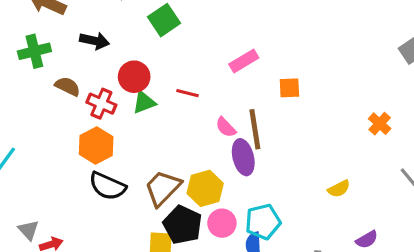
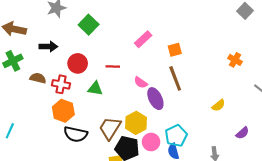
green triangle: (144, 102) -> (95, 89), moved, turned 42
brown line: (255, 129) -> (175, 78), moved

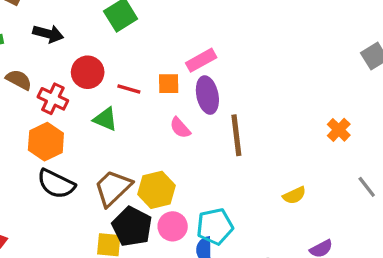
orange square: (175, 50) -> (169, 84), moved
red line: (113, 66) -> (129, 89), moved
purple ellipse: (155, 99) -> (207, 95), moved

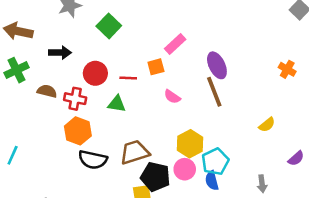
purple ellipse: (207, 95) -> (217, 65), moved
brown trapezoid: (113, 188) -> (135, 152), turned 40
yellow hexagon: (156, 190) -> (190, 144), moved

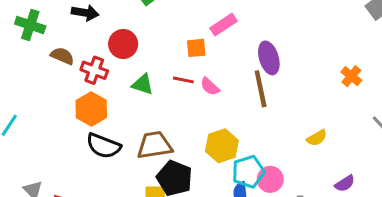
green cross: (16, 70) -> (30, 25), turned 35
red line: (128, 78) -> (183, 80), moved
pink circle: (185, 169) -> (270, 179), moved

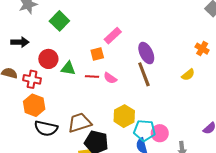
orange cross: (351, 76) -> (202, 49), moved
green triangle: (143, 84) -> (68, 68), moved
yellow semicircle: (317, 138) -> (188, 75), moved
cyan pentagon: (248, 172) -> (144, 130), turned 30

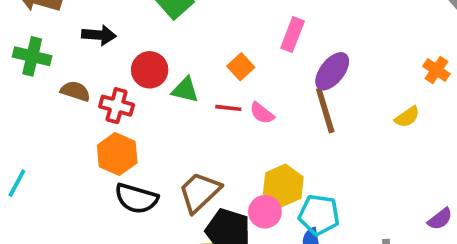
pink rectangle: (113, 36) -> (293, 35), moved, turned -30
purple ellipse: (146, 53) -> (332, 71), turned 60
orange square: (97, 54) -> (241, 67), turned -32
brown trapezoid: (80, 123) -> (200, 192), turned -30
pink circle: (160, 133) -> (265, 212), moved

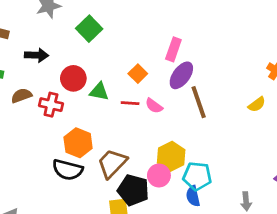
purple ellipse: (332, 71) -> (181, 75), moved
brown semicircle: (75, 91) -> (21, 96), turned -36
orange hexagon: (117, 154) -> (78, 143), moved

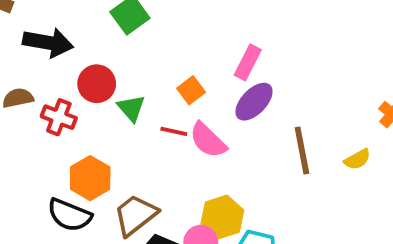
black arrow: (37, 55) -> (48, 43), size x1.4
green triangle: (99, 92) -> (131, 108), turned 30
brown line: (199, 102) -> (302, 150), moved
pink semicircle: (154, 106) -> (208, 140), size x1.5

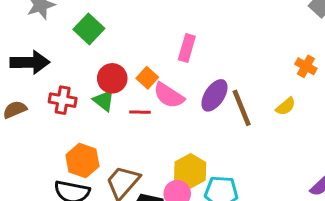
red circle: (97, 84) -> (112, 78), moved
purple ellipse: (254, 102) -> (214, 95), moved
red cross: (59, 117) -> (63, 100), moved
pink semicircle: (208, 140) -> (169, 95), moved

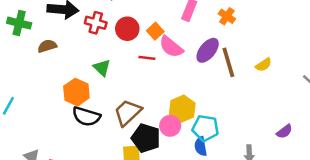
orange cross: (306, 66) -> (227, 16), moved
red cross: (63, 100) -> (96, 23), moved
green triangle: (104, 101) -> (102, 68), moved
orange hexagon: (82, 161) -> (76, 92), moved

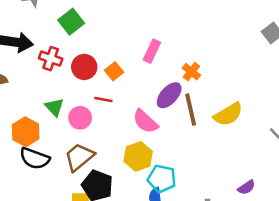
orange cross: (227, 16) -> (191, 72), moved
pink semicircle: (171, 47) -> (145, 121), moved
yellow semicircle: (264, 65) -> (228, 114), size x1.6
pink circle: (170, 126) -> (80, 118), moved

